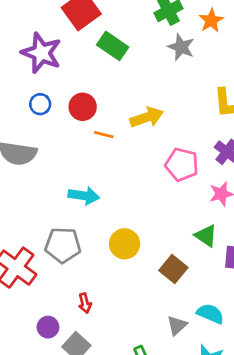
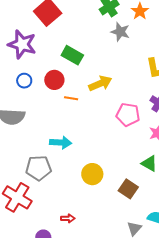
green rectangle: (113, 46) -> (72, 55), moved
gray pentagon: (63, 245) -> (39, 168), moved
red arrow: (85, 303) -> (68, 218), turned -72

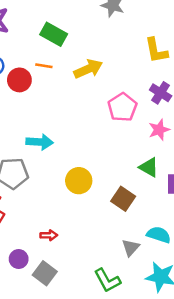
red circle: (54, 80) -> (19, 80), moved
orange line: (71, 98) -> (44, 66), moved
pink pentagon: (128, 115) -> (122, 107), turned 30

